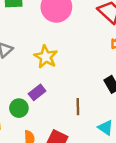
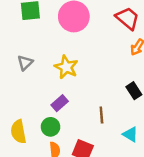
green circle: (19, 108) -> (50, 127), moved

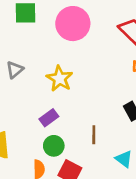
green circle: (50, 127) -> (54, 146), moved

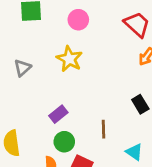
pink circle: (73, 24) -> (78, 20), size x0.6
yellow star: (60, 79) -> (69, 59), moved

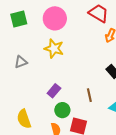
pink circle: (78, 20) -> (55, 18), size x1.5
gray triangle: (22, 68) -> (21, 62), turned 32

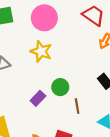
green circle: (62, 110) -> (60, 87), moved

